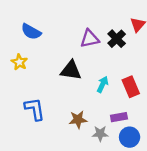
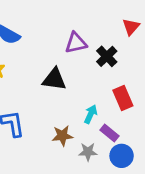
black cross: (117, 39) -> (107, 56), moved
cyan arrow: (103, 84) -> (91, 114), moved
purple rectangle: (119, 117) -> (109, 133), turned 49

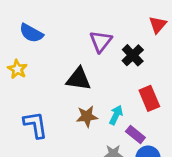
purple triangle: (76, 43) -> (101, 41), turned -40
brown star: (62, 136) -> (87, 116), moved

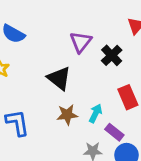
black triangle: (79, 79) -> (59, 78), turned 30

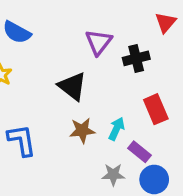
black cross: (112, 55) -> (136, 58), turned 30

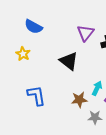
brown star: (82, 130) -> (79, 100), moved

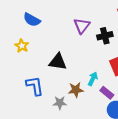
black triangle: (69, 61) -> (58, 62), moved, turned -30
gray star: (95, 117) -> (60, 103), moved

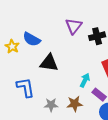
blue semicircle: (32, 20) -> (32, 39), moved
brown star: (76, 90) -> (75, 104), moved

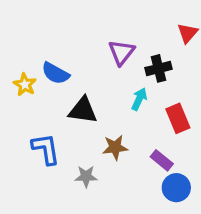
cyan arrow: (85, 80) -> (139, 99), moved
brown star: (75, 104) -> (115, 147), moved

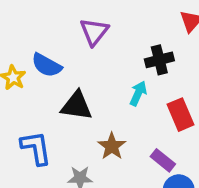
purple triangle: (121, 52) -> (94, 32), moved
brown star: (115, 147) -> (112, 146), turned -30

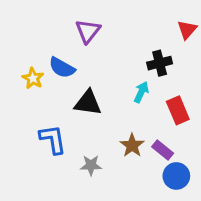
purple triangle: (94, 32) -> (88, 31), moved
brown star: (112, 146) -> (132, 145), moved

